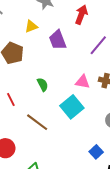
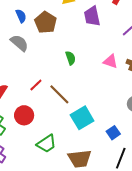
red line: (11, 99) -> (36, 85), moved, turned 64
cyan square: (72, 107) -> (82, 118), moved

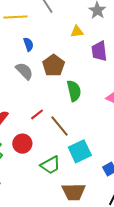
brown pentagon: (46, 22) -> (54, 65), moved
green semicircle: (71, 58) -> (74, 91), size x1.5
green trapezoid: (46, 144) -> (50, 165), moved

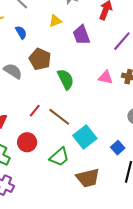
blue semicircle: (28, 44) -> (21, 32), moved

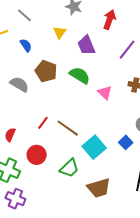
yellow triangle: (55, 21) -> (60, 32), turned -32
pink triangle: (106, 77) -> (105, 93), moved, turned 35
green semicircle: (66, 79) -> (80, 75), moved, turned -30
blue square: (118, 148) -> (126, 142), moved

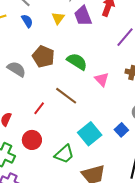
blue semicircle: (26, 45) -> (27, 21), moved
purple trapezoid: (86, 45) -> (83, 16), moved
brown line: (68, 128) -> (66, 96), moved

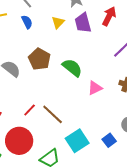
pink triangle: (102, 79) -> (95, 88), turned 42
brown line: (66, 96) -> (53, 114), moved
red circle: (32, 140) -> (19, 141), size x1.4

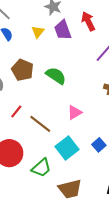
red arrow: (109, 16) -> (88, 21), turned -48
pink triangle: (95, 88) -> (75, 112), moved
red line: (30, 110) -> (16, 112), moved

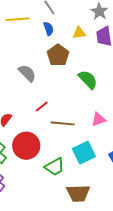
yellow triangle: (38, 32) -> (79, 33), turned 32
brown pentagon: (22, 70) -> (58, 55), moved
brown line: (40, 124) -> (63, 123), turned -45

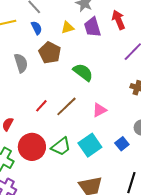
gray semicircle: (27, 73) -> (21, 63), moved, turned 36
brown line: (63, 123) -> (66, 106), moved, turned -40
green trapezoid: (55, 167) -> (61, 147), moved

